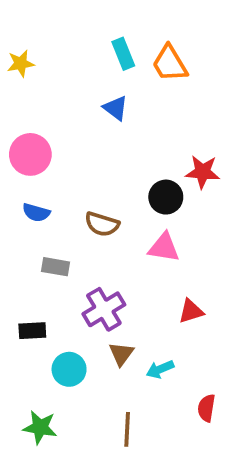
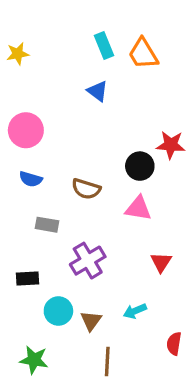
red triangle: (191, 311) -> (161, 262), turned -40
brown triangle: (121, 354) -> (91, 321), moved

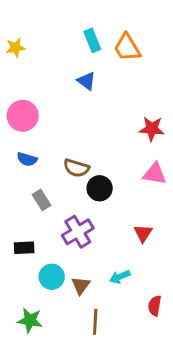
black circle: (140, 166) -> (100, 188), moved
pink triangle: (138, 208) -> (155, 174), moved
gray rectangle: (47, 225) -> (42, 200), turned 48

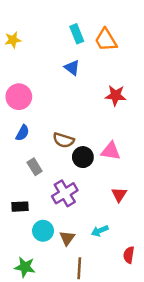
red star: (152, 129) -> (115, 95), moved
blue semicircle: (27, 159) -> (22, 133), turned -77
pink triangle: (155, 174) -> (111, 151), moved

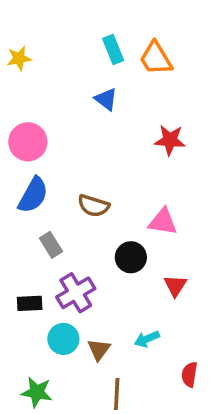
blue semicircle: (22, 133) -> (33, 195), size x1.5
black circle: (83, 157) -> (131, 257), moved
purple cross: (65, 193) -> (76, 293), moved

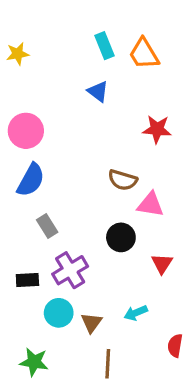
brown semicircle: (94, 206) -> (123, 180), moved

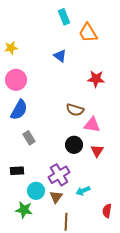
cyan rectangle: (105, 46) -> (64, 17), moved
yellow star: (18, 54) -> (11, 48), moved
red triangle: (162, 264) -> (97, 151), moved
purple cross: (70, 270) -> (59, 175), moved
green star: (34, 362) -> (24, 210), moved

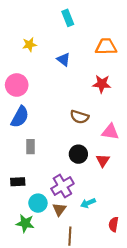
orange trapezoid: (88, 33) -> (106, 47), moved, turned 120
yellow star: (11, 48) -> (29, 45), moved
pink triangle: (92, 125) -> (110, 132), moved
gray rectangle: (29, 138) -> (31, 147), turned 32

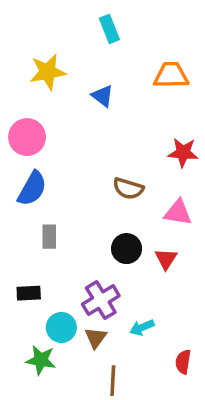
yellow star: (29, 45) -> (48, 72), size x1.5
red star: (102, 84) -> (183, 152), moved

